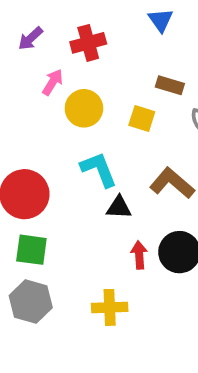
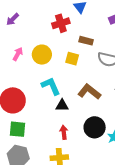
red cross: (88, 43) -> (61, 23), moved
pink arrow: (53, 82) -> (18, 54), moved
red arrow: (139, 255) -> (64, 132), moved

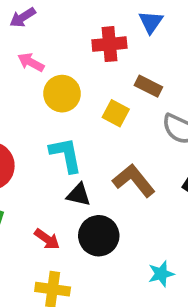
pink arrow: (18, 54) -> (31, 62), moved, turned -104
black circle: (95, 127) -> (99, 236), moved
red arrow: (64, 132) -> (47, 239), moved, turned 120

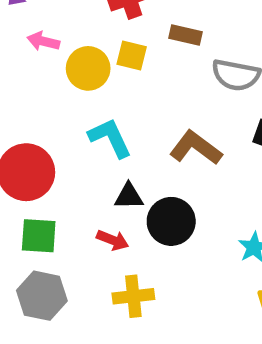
yellow square: (116, 113) -> (132, 56), moved
black triangle: (79, 195) -> (129, 196), moved

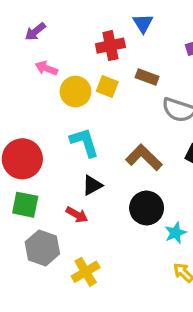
black triangle: (129, 196) -> (92, 185), turned -35
black circle: (171, 221) -> (147, 208), moved
gray hexagon: (42, 296) -> (42, 248), moved
yellow cross: (133, 296) -> (86, 272), moved, turned -32

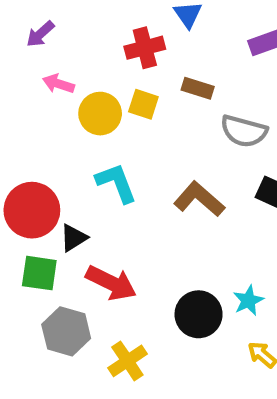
black triangle: (92, 185) -> (74, 238), moved
black circle: (147, 208) -> (199, 314), moved
red arrow: (77, 215) -> (111, 283), size x1.6

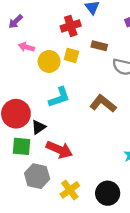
cyan L-shape: (116, 183) -> (59, 97), turned 95
black circle: (199, 314) -> (108, 193), moved

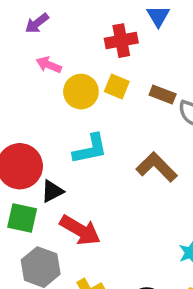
brown rectangle: (99, 46) -> (163, 94), moved

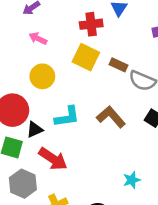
yellow square: (117, 87) -> (86, 57), size x1.5
yellow circle: (81, 92) -> (42, 76), moved
cyan L-shape: (90, 149) -> (67, 117), moved

